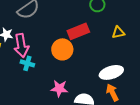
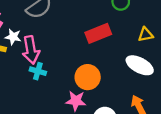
orange circle: (62, 49) -> (88, 77), moved
white ellipse: (111, 72) -> (140, 65), moved, turned 45

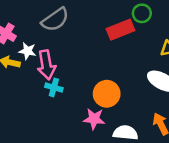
red rectangle: (98, 33) -> (120, 30), moved

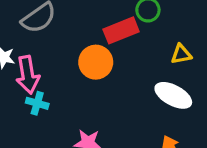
orange circle: (107, 94) -> (96, 62), moved

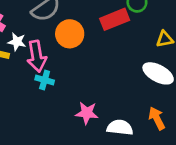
orange circle: (96, 62) -> (70, 34), moved

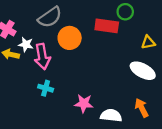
red rectangle: (115, 19) -> (107, 26), turned 30
cyan cross: (45, 80) -> (46, 88), moved

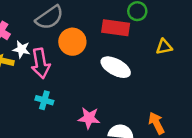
white ellipse: (143, 71) -> (116, 67), moved

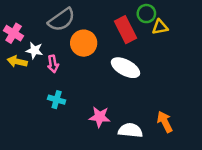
red rectangle: (116, 28) -> (125, 30), turned 55
yellow triangle: (164, 47) -> (160, 27), moved
pink arrow: (41, 63) -> (53, 64), size x0.6

